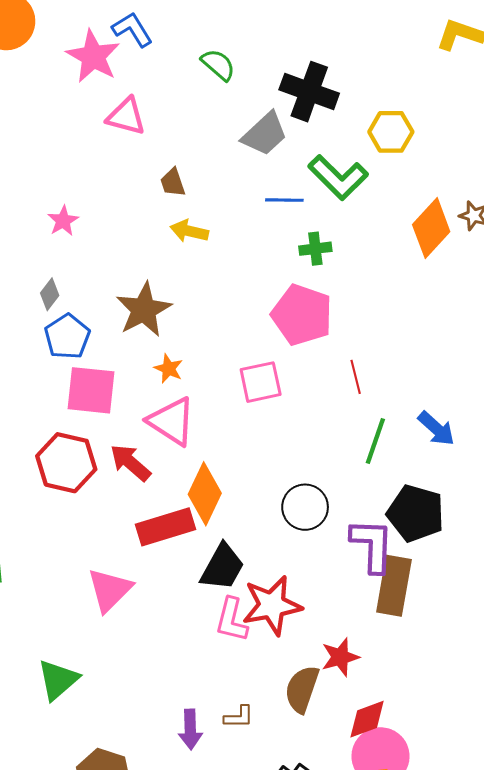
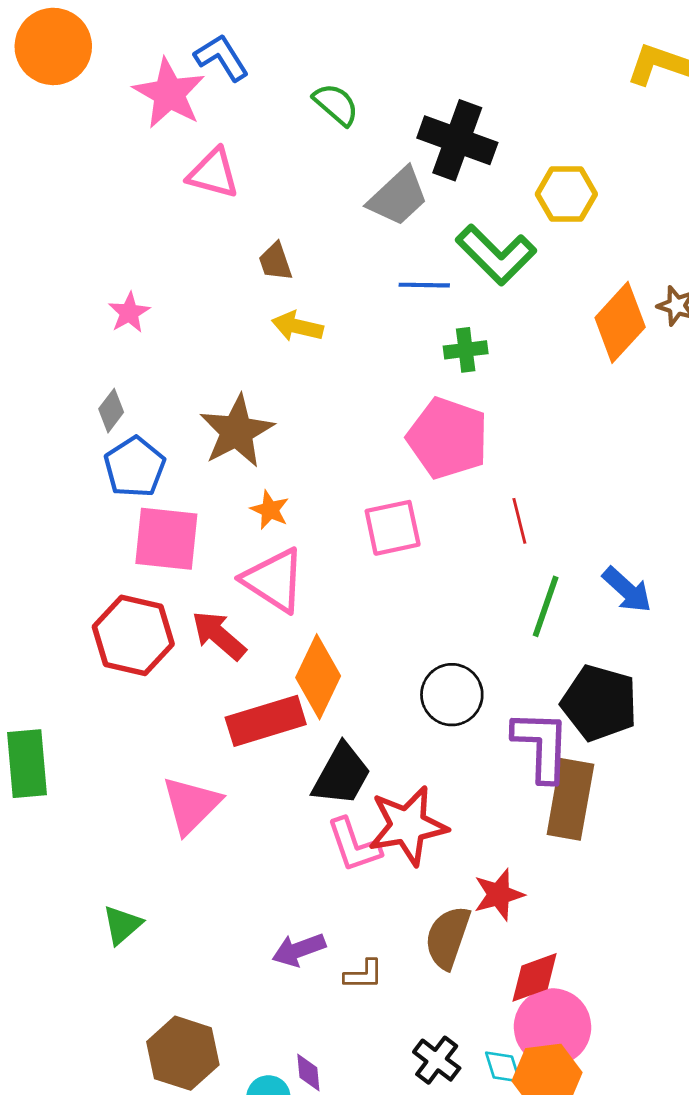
pink L-shape: (232, 620) -> (354, 845), turned -33
green triangle: (58, 680) -> (122, 925), size x0.7
purple arrow: (190, 729) -> (299, 950), moved, turned 72

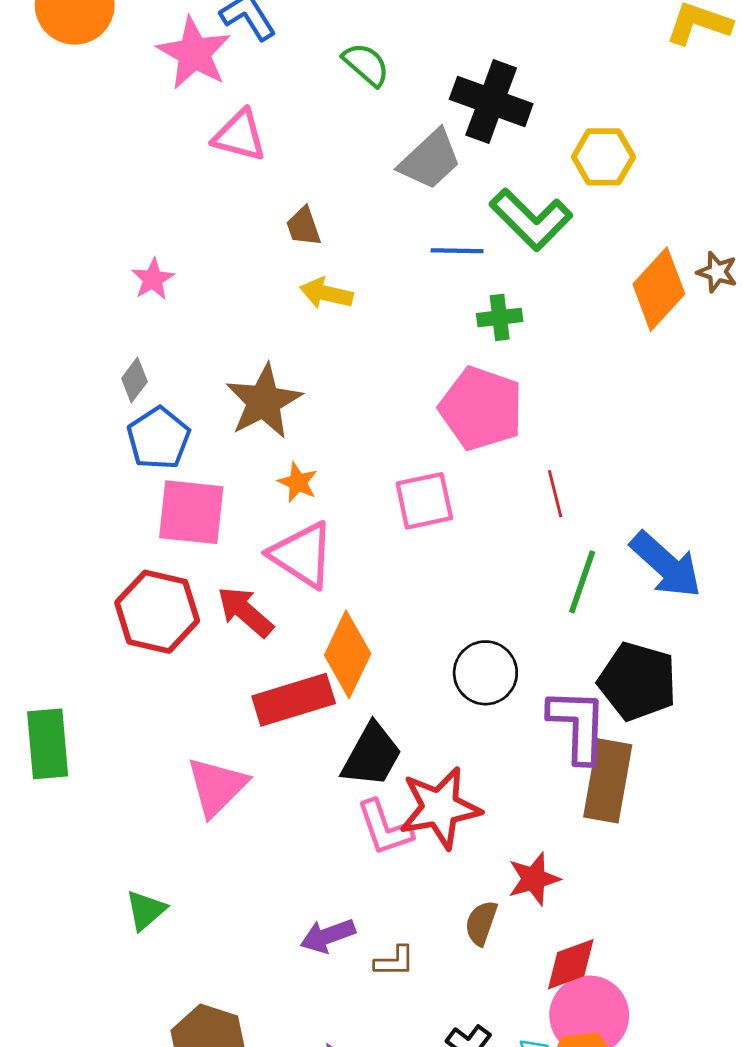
blue arrow: (627, 590) -> (666, 565), size x1.4
brown semicircle: (448, 937) -> (481, 923), size x0.7

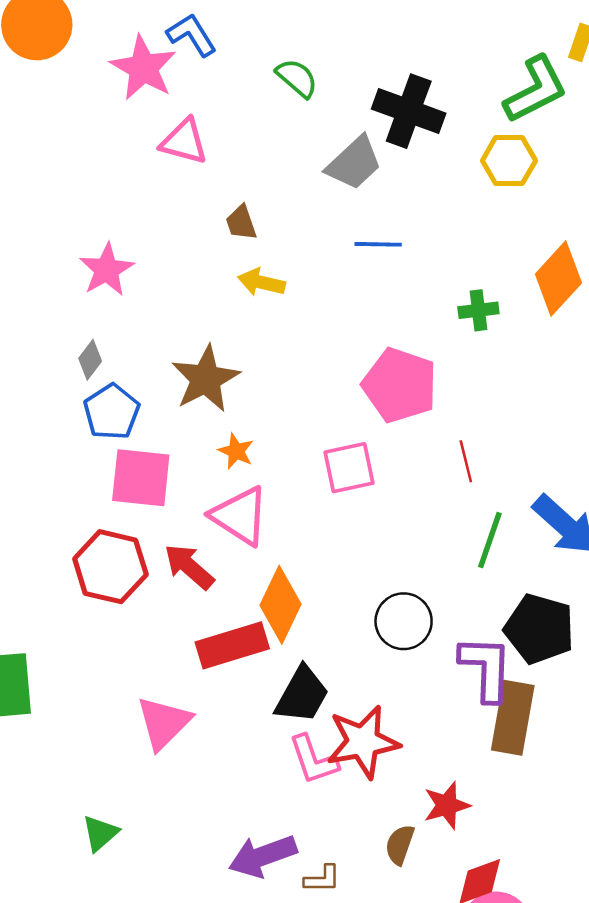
green L-shape: (531, 219) -> (536, 89), moved, turned -72
pink star: (153, 279) -> (107, 270), size x1.4
green cross: (500, 317) -> (478, 310), moved
purple arrow: (328, 936) -> (263, 856), size x1.4

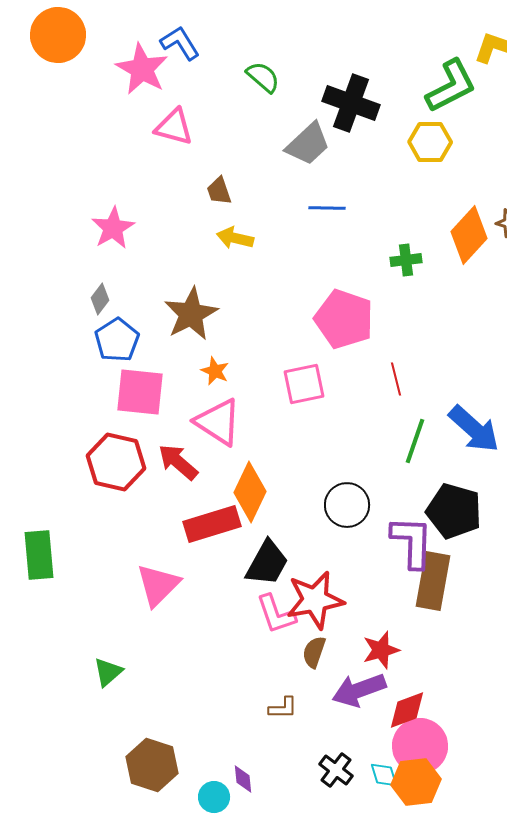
brown semicircle: (400, 845) -> (314, 652), moved
purple arrow: (263, 856) -> (359, 690), moved

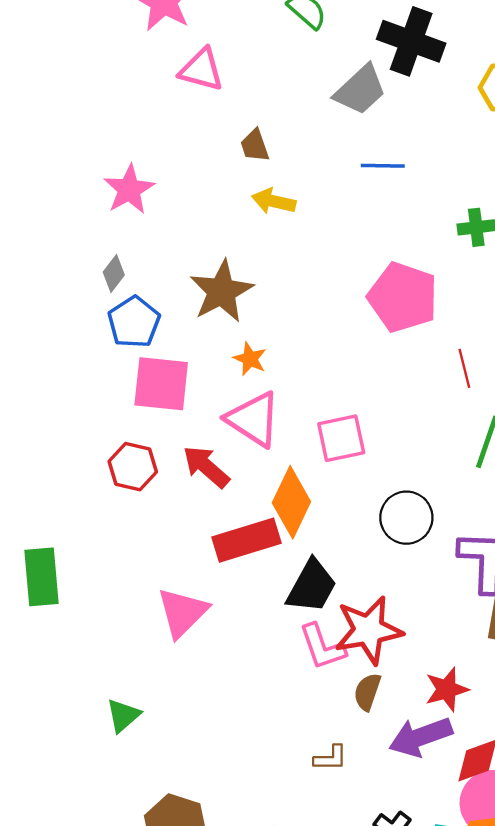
pink square: (304, 384) -> (341, 438), moved
red hexagon: (116, 462) -> (133, 467), size x0.7

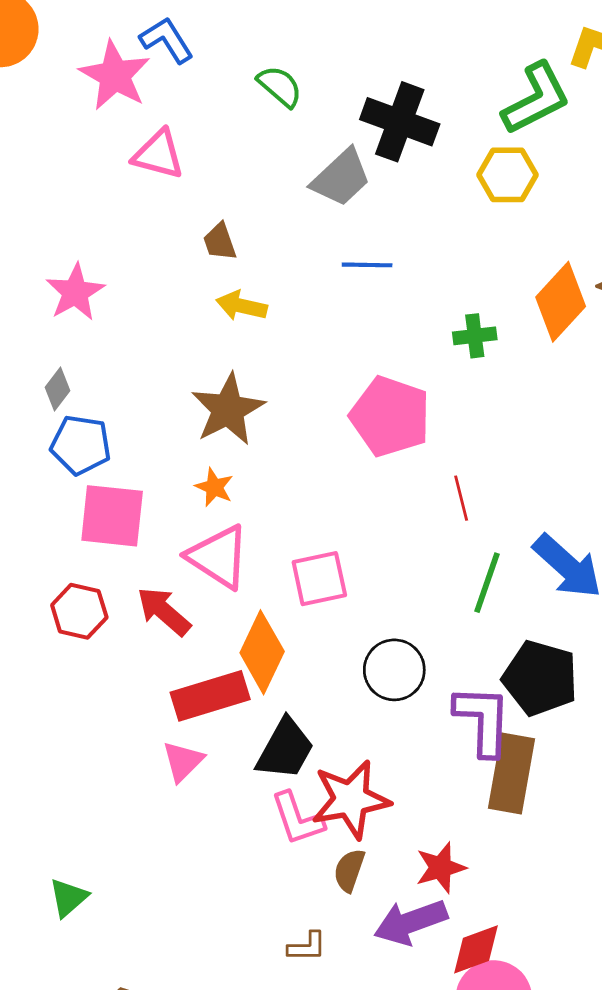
brown star: (222, 291) -> (228, 409), moved
blue pentagon: (134, 322) -> (81, 445), turned -30
pink triangle: (182, 612) -> (183, 761), moved, size x0.7

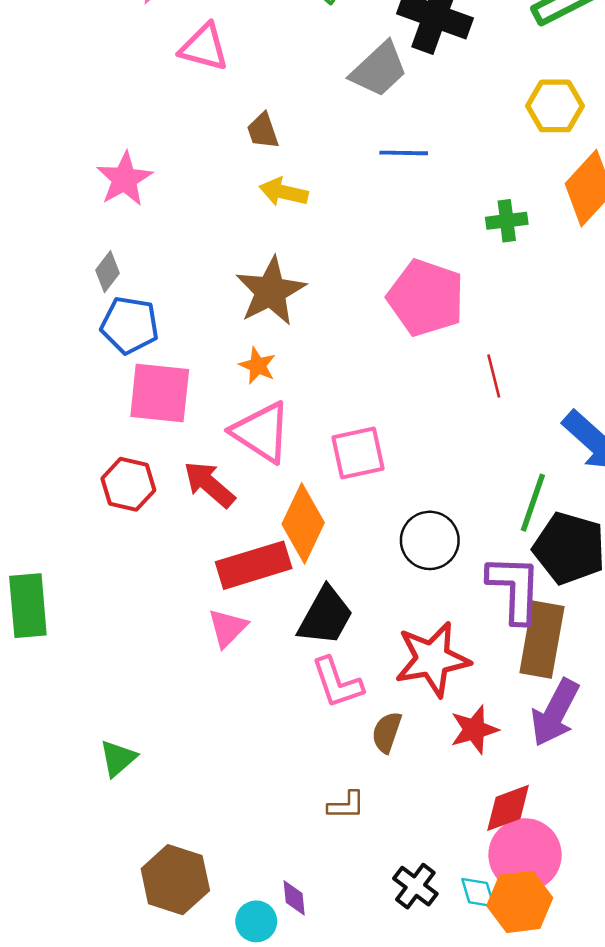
yellow hexagon: (507, 175) -> (555, 106), moved
green line: (487, 583) -> (533, 503), moved
red star: (351, 799) -> (432, 659), moved
purple arrow: (411, 922) -> (555, 713), moved, turned -42

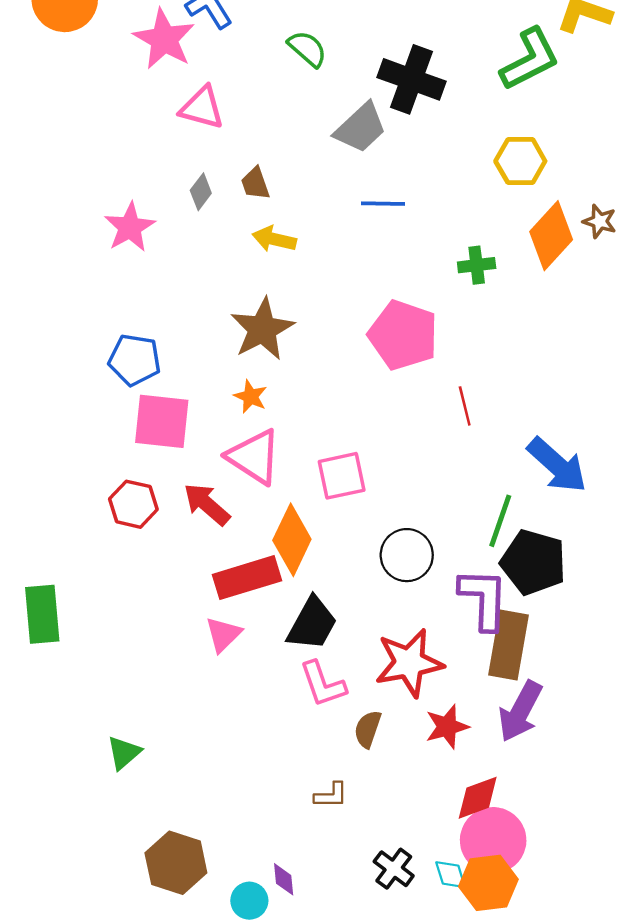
gray diamond: (107, 272) -> (201, 192), moved

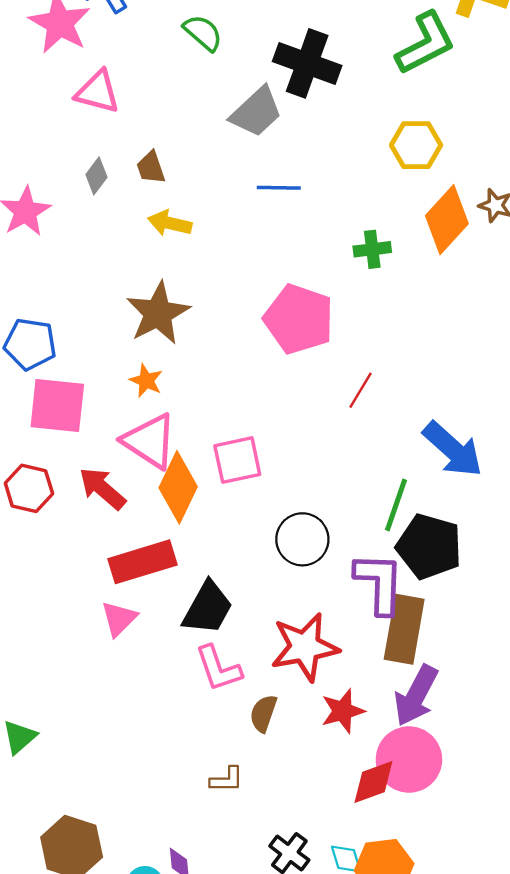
red line: (465, 406) -> (360, 390), turned 45
orange diamond: (292, 540) -> (178, 487), moved
pink circle: (493, 840) -> (409, 760), moved

